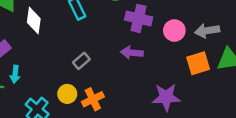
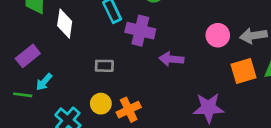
purple cross: (139, 18) -> (140, 31), moved
gray rectangle: (81, 61) -> (104, 66), moved, turned 42
cyan arrow: (15, 74) -> (44, 82), turned 35

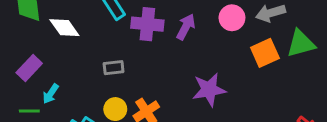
white diamond: (65, 24) -> (64, 28), turned -36
purple arrow: (171, 59) -> (186, 27), moved, turned 120
purple star: (209, 108) -> (209, 90), moved

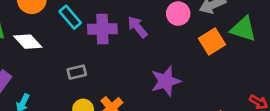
purple arrow: (186, 27) -> (137, 27), turned -60
green triangle: (301, 44) -> (243, 29), turned 40

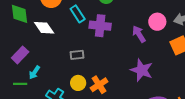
purple arrow: (137, 27) -> (139, 34), moved
purple star: (166, 81) -> (142, 70), turned 30

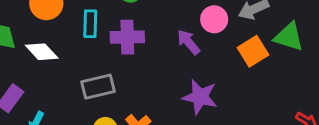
cyan rectangle: (78, 14) -> (90, 24), turned 42
gray rectangle: (77, 55) -> (98, 87), size x1.5

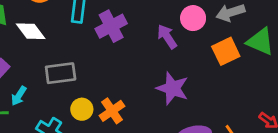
purple cross: (127, 37) -> (111, 26), turned -32
gray rectangle: (98, 87) -> (61, 73), moved

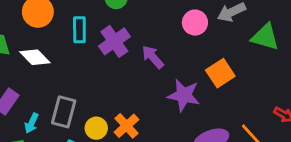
purple arrow: (167, 37) -> (153, 57), moved
orange square: (226, 51) -> (220, 73), moved
gray rectangle: (61, 73) -> (64, 112), moved, turned -60

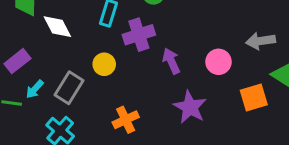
pink circle: (195, 23) -> (219, 62), moved
orange square: (220, 73) -> (254, 97), moved
yellow circle: (96, 128) -> (104, 64), moved

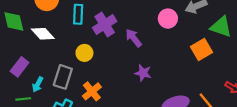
pink circle: (219, 62) -> (168, 19), moved
purple star: (190, 107) -> (143, 73), moved, size x0.7
orange cross: (126, 120) -> (92, 91), moved

